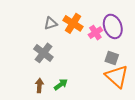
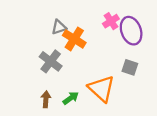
orange cross: (73, 23) -> (74, 39), moved
pink cross: (95, 33) -> (111, 21), moved
orange triangle: (117, 76) -> (101, 89), moved

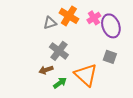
orange cross: (74, 39) -> (69, 16), moved
gray cross: (51, 61) -> (59, 51), moved
brown arrow: (46, 99) -> (46, 70), moved, turned -112

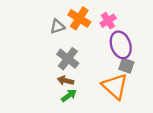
purple ellipse: (111, 26) -> (121, 45), moved
brown arrow: (46, 70) -> (65, 81), moved, turned 32
orange triangle: (86, 75) -> (115, 86), moved

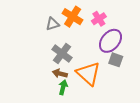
purple ellipse: (121, 45) -> (110, 41), turned 60
orange triangle: (115, 86) -> (88, 74), moved
green arrow: (69, 96) -> (63, 87), turned -40

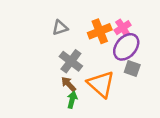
orange cross: (73, 17) -> (100, 31), moved, turned 36
pink cross: (99, 19) -> (123, 28), moved
brown arrow: (60, 74) -> (68, 84), turned 32

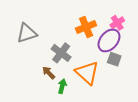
gray triangle: (60, 28) -> (27, 33), moved, size x1.5
pink cross: (123, 28) -> (117, 23), moved
brown arrow: (68, 84) -> (49, 73), moved

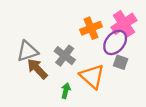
pink cross: (117, 23) -> (124, 24), size x1.6
gray triangle: (27, 33) -> (27, 51), moved
brown arrow: (49, 73) -> (37, 69), moved, size x1.5

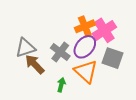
pink cross: (124, 24) -> (104, 30), moved
purple ellipse: (115, 42) -> (85, 47), moved
gray square: (121, 62) -> (113, 58), size x1.5

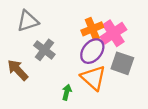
gray triangle: (25, 48) -> (28, 21), moved
gray cross: (60, 52) -> (44, 50), moved
brown arrow: (35, 64) -> (18, 70), moved

